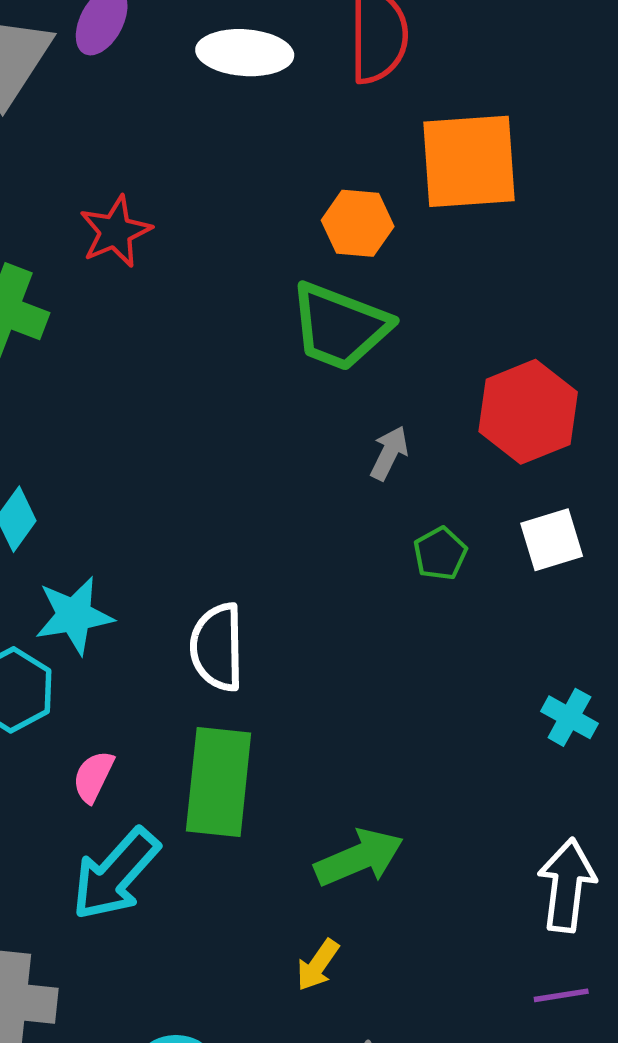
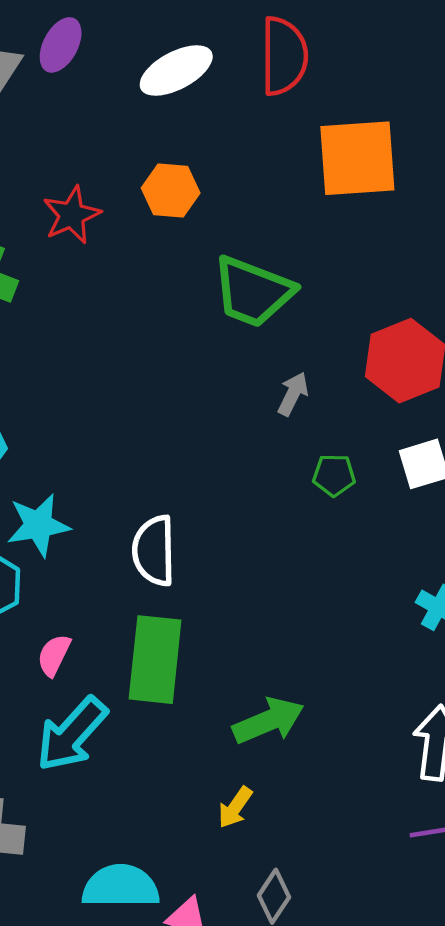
white ellipse: (245, 53) -> (176, 71), turned -32
orange hexagon: (358, 223) -> (171, 191), moved
green pentagon: (440, 554) -> (334, 475), turned 30

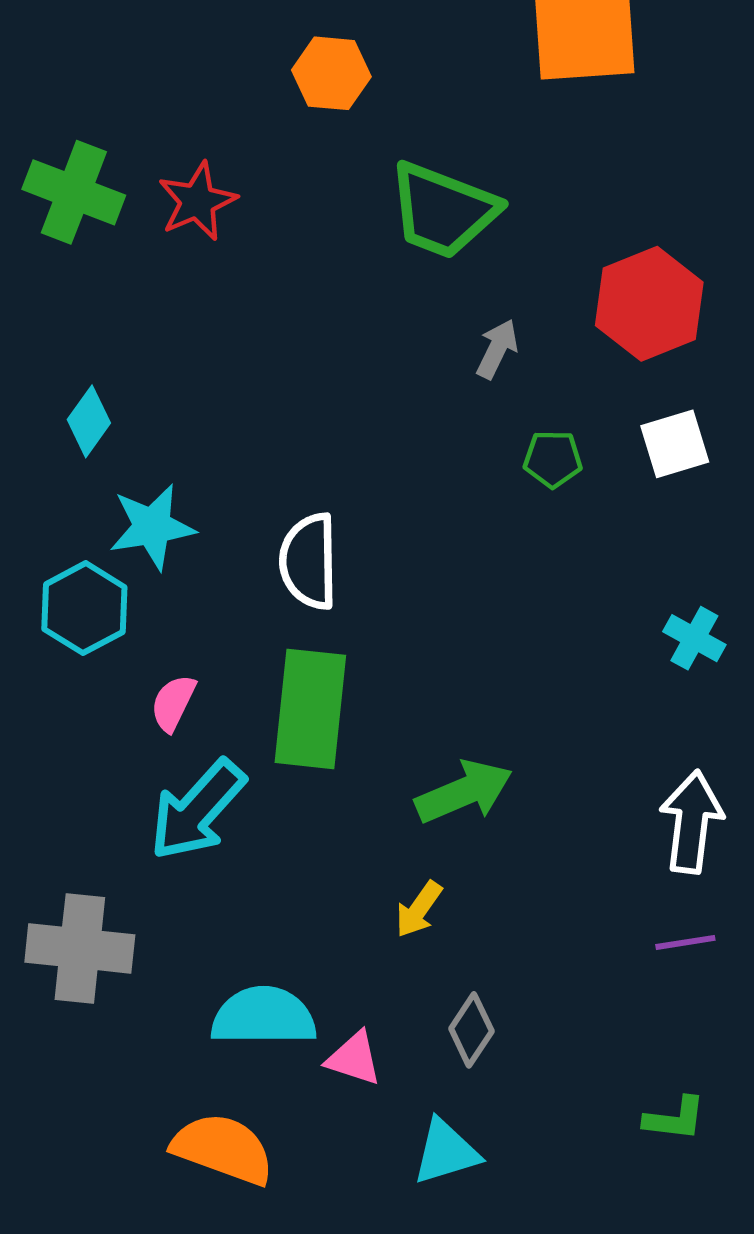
red star: (72, 215) -> (197, 201), moved

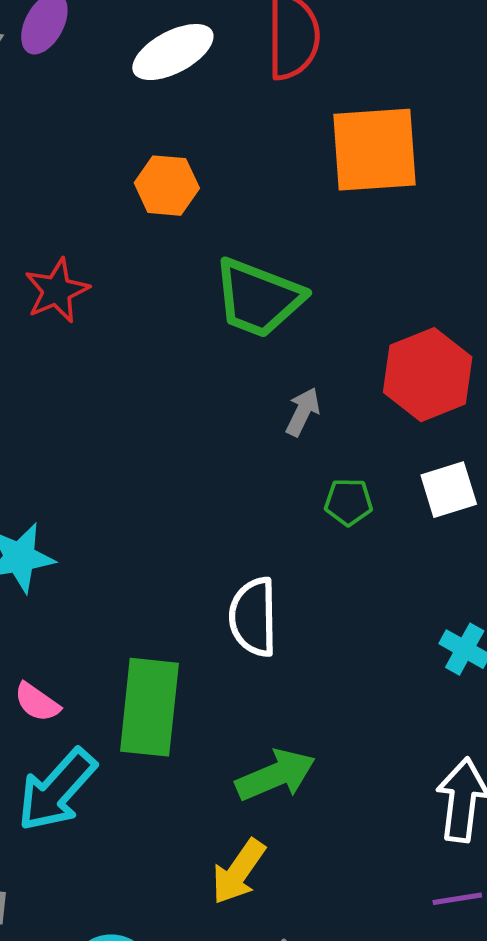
white semicircle: (309, 561) -> (253, 617), moved
pink semicircle: (173, 703) -> (37, 702), turned -81
yellow arrow: (419, 909) -> (238, 872), size x1.4

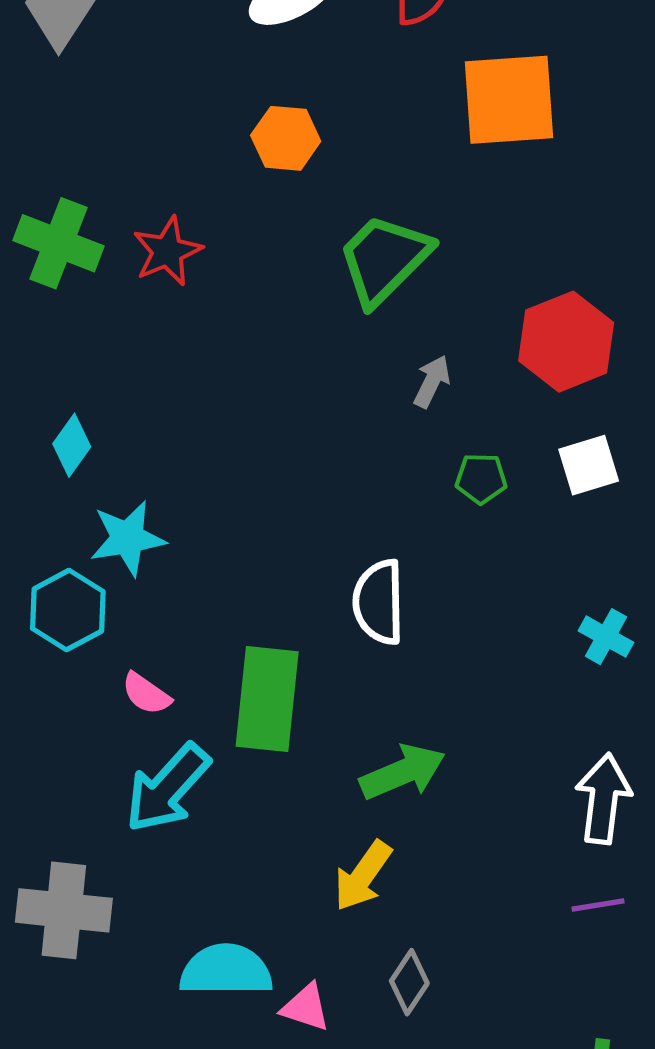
green trapezoid: (258, 298) -> (384, 259), turned 114

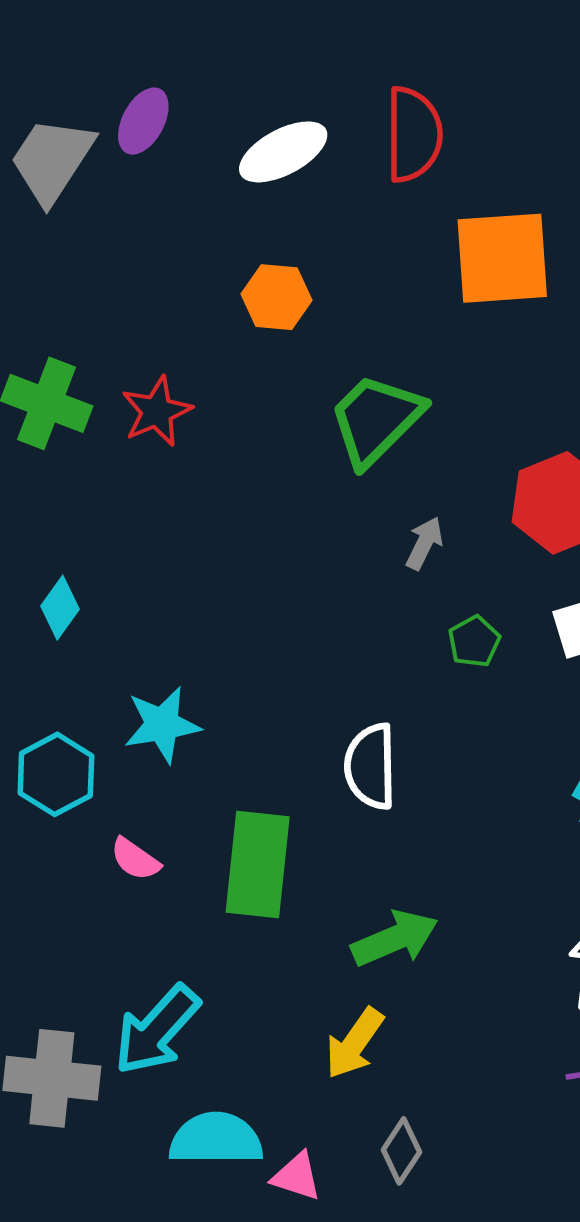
green pentagon: (481, 478) -> (474, 641), turned -30
cyan star: (128, 538) -> (162, 725), moved
cyan arrow: (167, 788) -> (157, 1030), moved

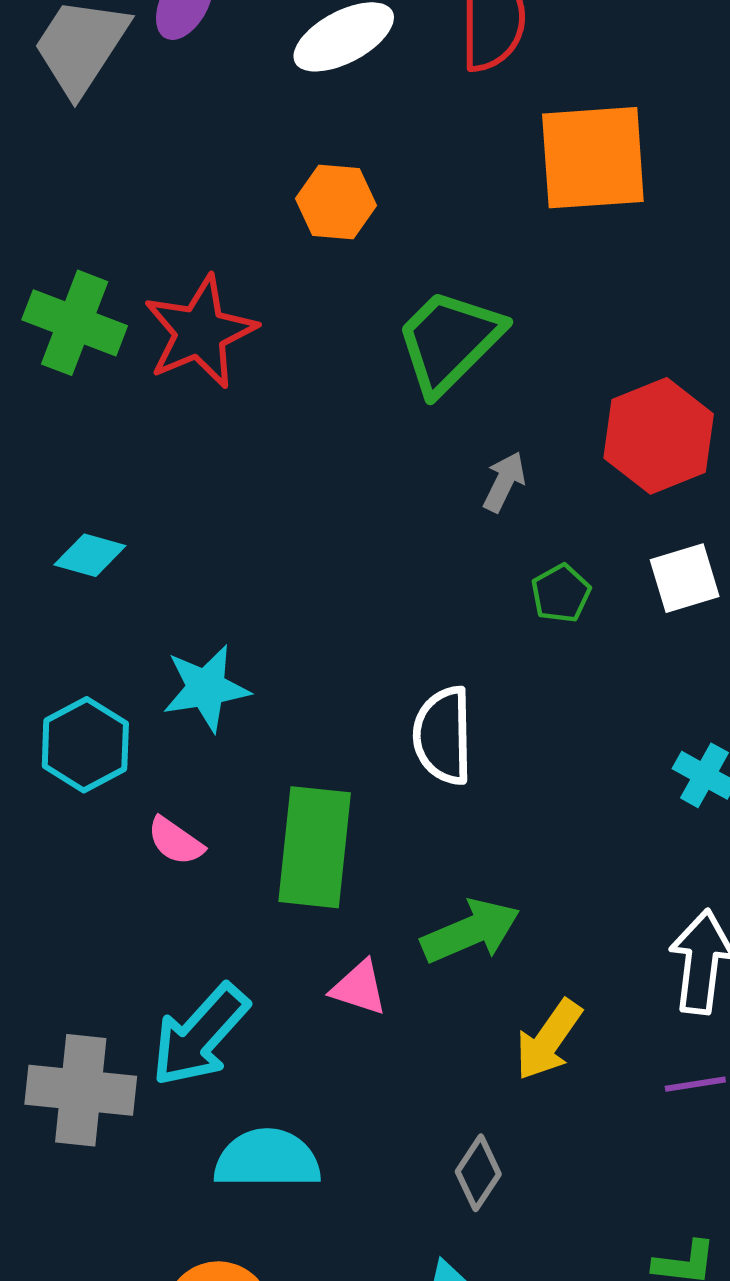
red star: (157, 411) -> (200, 332), size x1.4
cyan diamond: (60, 608) -> (90, 555), turned 70
yellow arrow: (354, 1043) -> (549, 1040), moved
pink triangle: (297, 1176) -> (359, 988), moved

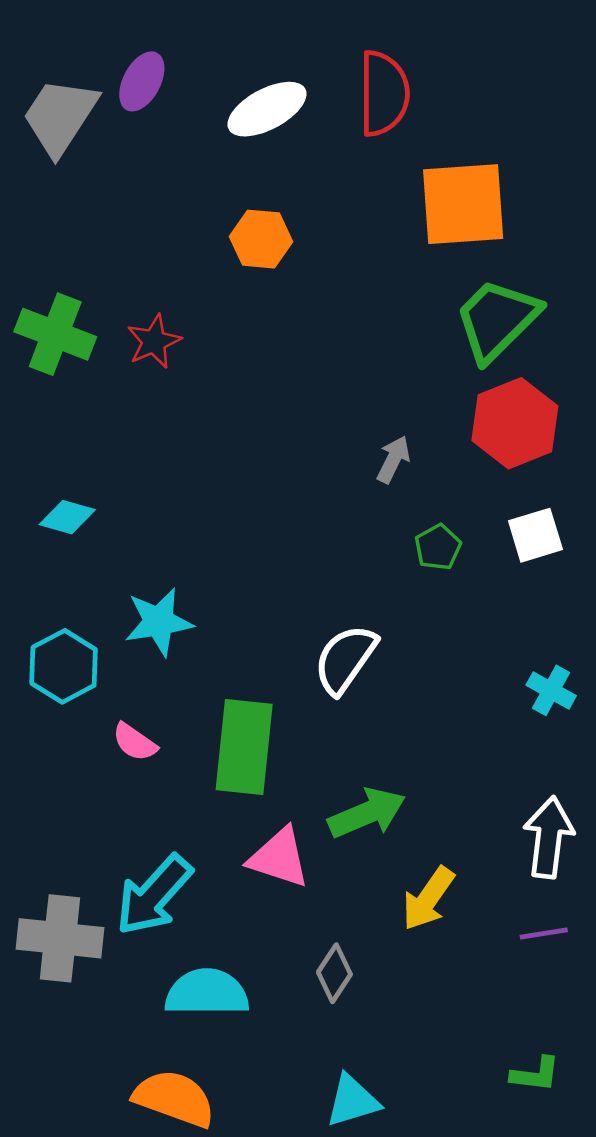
red star: (200, 332) -> (154, 341), size x0.6
green trapezoid: (449, 341) -> (497, 320), moved
white semicircle: (443, 736) -> (345, 659), turned 36
pink triangle: (359, 988) -> (279, 858), size x1.4
gray diamond: (478, 1173) -> (334, 973), moved

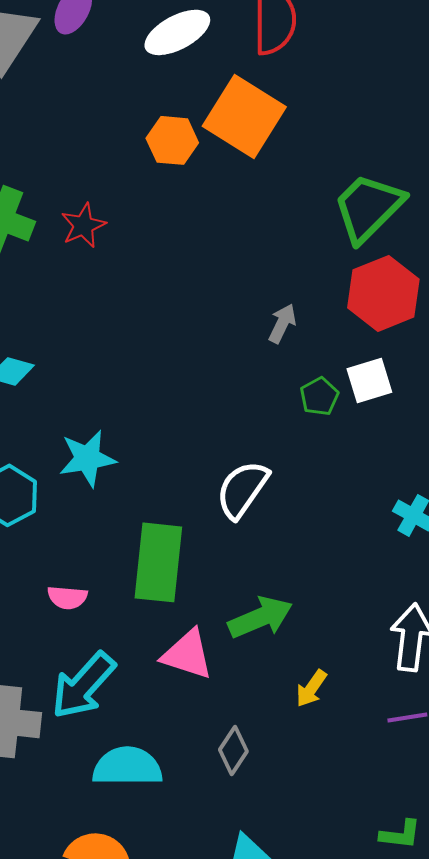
orange square: (463, 204) -> (244, 116), moved, turned 36
white square: (535, 535) -> (369, 380), moved
pink semicircle: (135, 742) -> (67, 597), moved, turned -30
yellow arrow: (428, 899) -> (311, 688), size x0.7

